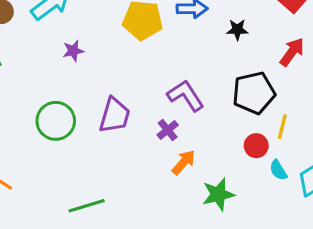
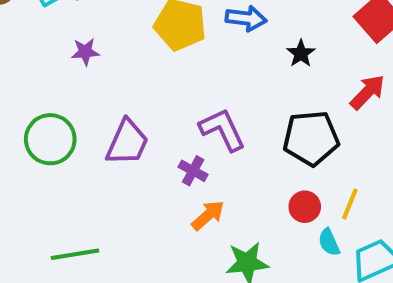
black star: (237, 30) -> (301, 54), turned 30
yellow line: (282, 127) -> (350, 204), moved
purple cross: (168, 130) -> (193, 171), turned -30

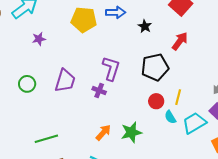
purple L-shape: (222, 130) -> (111, 68), turned 50
green circle: (50, 139) -> (27, 84), size x0.7
orange arrow: (208, 215) -> (103, 133), moved

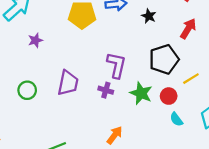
yellow line: (178, 97) -> (191, 79), moved, turned 49
cyan semicircle: (170, 117) -> (176, 119), moved
green star: (131, 132) -> (141, 93), moved, turned -30

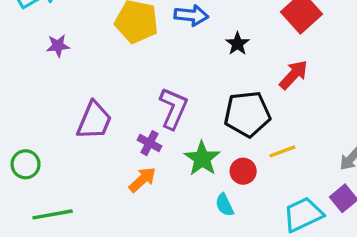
green circle: (27, 90) -> (26, 164), moved
cyan semicircle: (176, 119) -> (224, 205), moved
orange arrow: (115, 135) -> (142, 180), moved

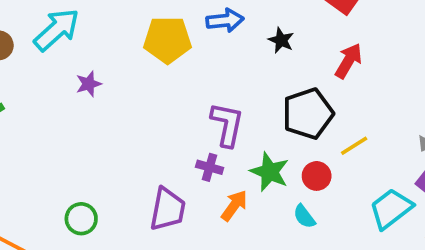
purple trapezoid: (94, 121) -> (168, 209), moved
orange arrow: (142, 180) -> (234, 206), moved

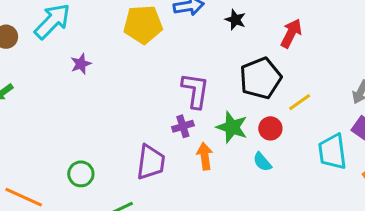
purple cross: (210, 167) -> (183, 126), turned -30
orange arrow: (234, 206) -> (205, 156), turned -40
cyan trapezoid: (391, 209) -> (332, 152), turned -57

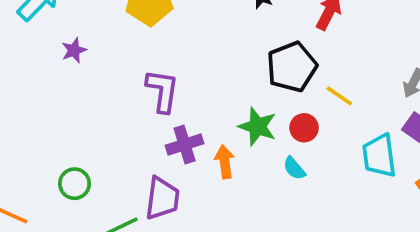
purple L-shape: (195, 91) -> (162, 91), moved
yellow line: (300, 102) -> (339, 96), turned 70
purple cross: (183, 126) -> (185, 144), moved, size x1.4
purple trapezoid: (151, 162) -> (162, 198), moved

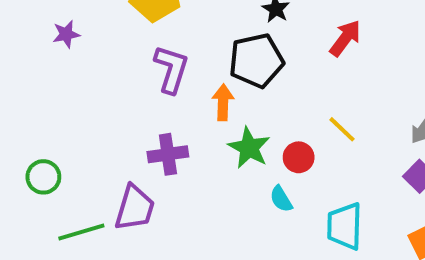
black pentagon: (292, 67) -> (256, 61), moved
purple L-shape: (162, 91) -> (171, 69), moved
cyan trapezoid: (379, 156) -> (345, 226), moved
orange arrow: (225, 162) -> (223, 102), moved

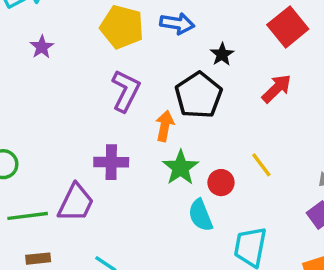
purple star: (66, 34) -> (42, 47), turned -30
black pentagon: (256, 61) -> (199, 95), turned -30
cyan semicircle: (281, 199) -> (201, 215), size x1.4

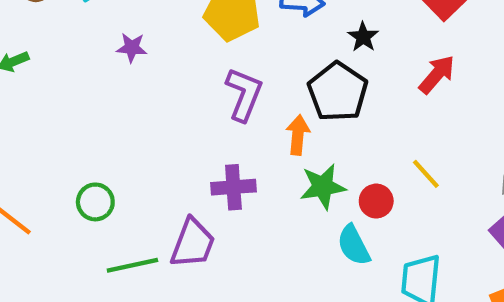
purple star: (42, 47) -> (132, 48), turned -30
green star: (181, 168) -> (323, 187), turned 30

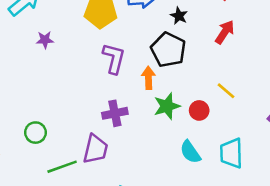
cyan semicircle: (354, 245) -> (190, 152), moved

